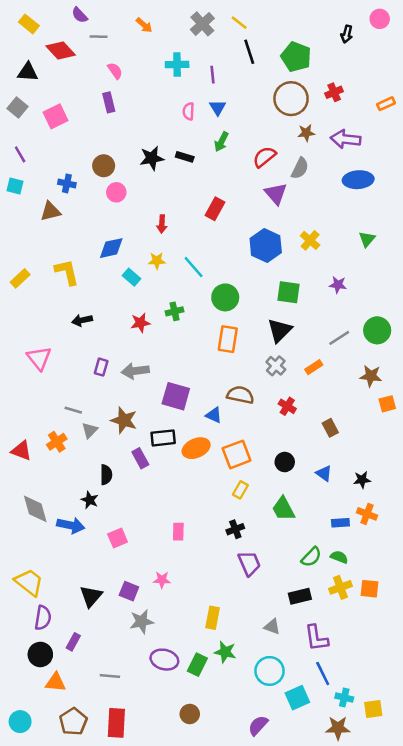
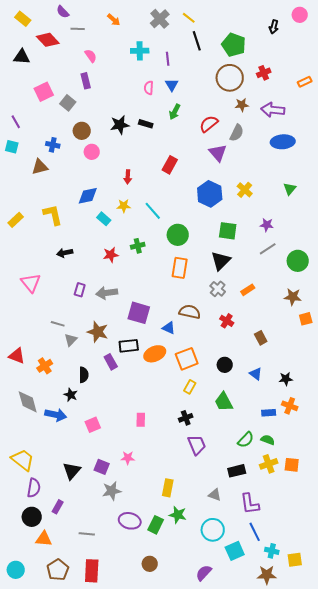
gray square: (18, 107) -> (68, 103), moved
gray line: (339, 338) -> (268, 249), moved
orange cross: (57, 442) -> (45, 366), moved

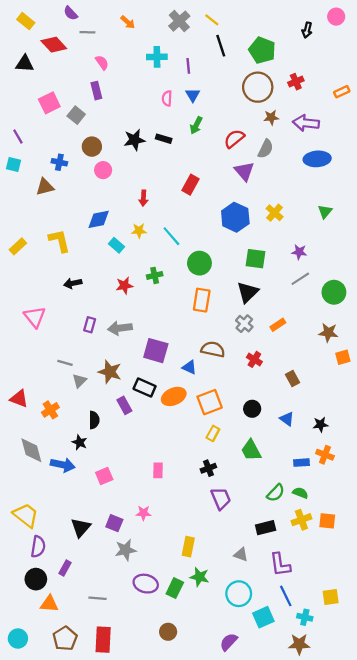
black rectangle: (129, 346) -> (145, 387), turned 30
yellow square: (295, 560) -> (331, 597), moved

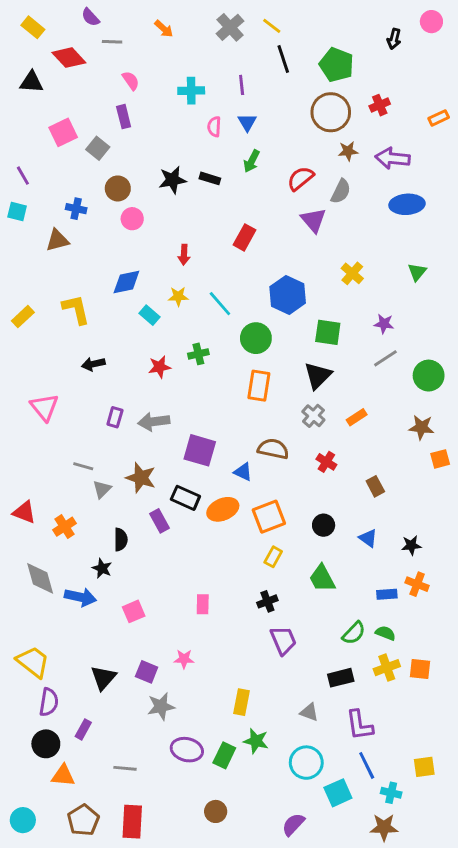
cyan cross: (157, 57) -> (191, 91), moved
blue hexagon: (235, 217) -> (288, 295), moved

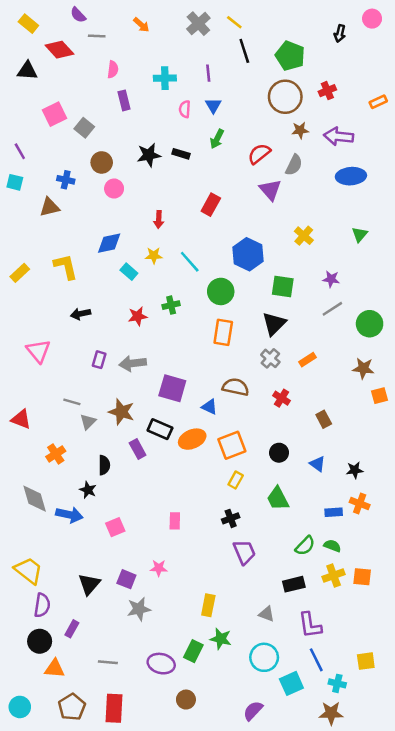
pink semicircle: (131, 81) -> (113, 69), turned 42
purple rectangle: (124, 117) -> (124, 100), moved
red triangle: (24, 512) -> (21, 419), moved
purple ellipse: (187, 750) -> (161, 664), moved

